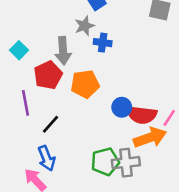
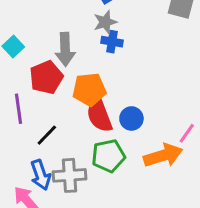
gray star: (85, 26) -> (105, 22), moved
red semicircle: (142, 115) -> (99, 115), moved, turned 60
green pentagon: (105, 162) -> (108, 156), moved
gray cross: (126, 163) -> (70, 175), moved

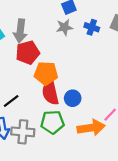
blue cross: (112, 42) -> (92, 27), moved
gray arrow: (65, 49) -> (20, 31), moved
red pentagon: (46, 77) -> (28, 53), moved

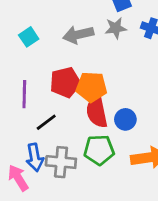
gray arrow: (20, 31) -> (78, 35), moved, turned 70
red pentagon: (28, 53) -> (65, 82), moved

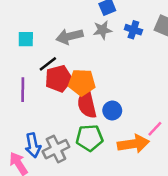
cyan square: (29, 37) -> (26, 39), turned 35
black line: (46, 122) -> (48, 64), moved
gray cross: (61, 162) -> (56, 149), turned -30

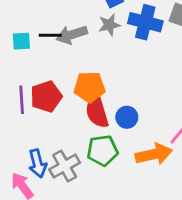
blue cross: (133, 30) -> (145, 22), size x1.6
black line: (48, 64) -> (50, 35), moved, turned 42
red pentagon: (59, 79) -> (46, 97), moved

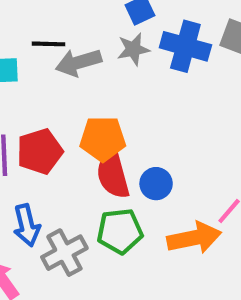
black line: (50, 35) -> (48, 44), moved
blue arrow: (38, 163) -> (27, 225), moved

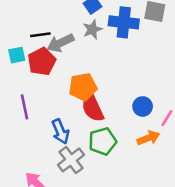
red pentagon: (40, 151) -> (42, 62), moved
blue circle: (156, 184) -> (143, 106), moved
blue arrow: (27, 225) -> (60, 132), moved
orange arrow: (194, 238) -> (148, 138), size x0.7

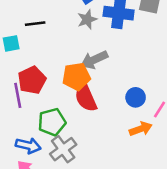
gray arrow: (60, 43) -> (94, 60), moved
red pentagon: (42, 62) -> (32, 80), moved
blue arrow: (60, 132) -> (28, 146), moved, turned -55
green pentagon: (102, 141) -> (52, 122), moved

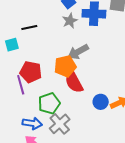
red pentagon: (32, 80) -> (31, 72), turned -30
blue circle: (136, 97) -> (101, 102), moved

